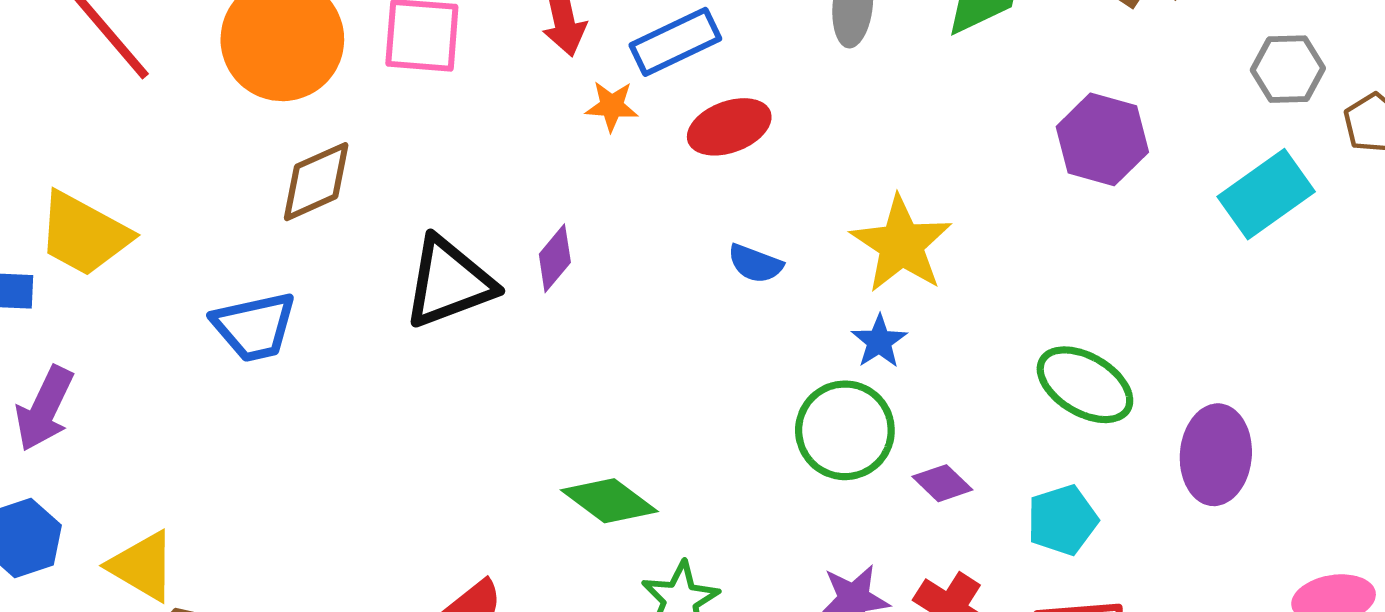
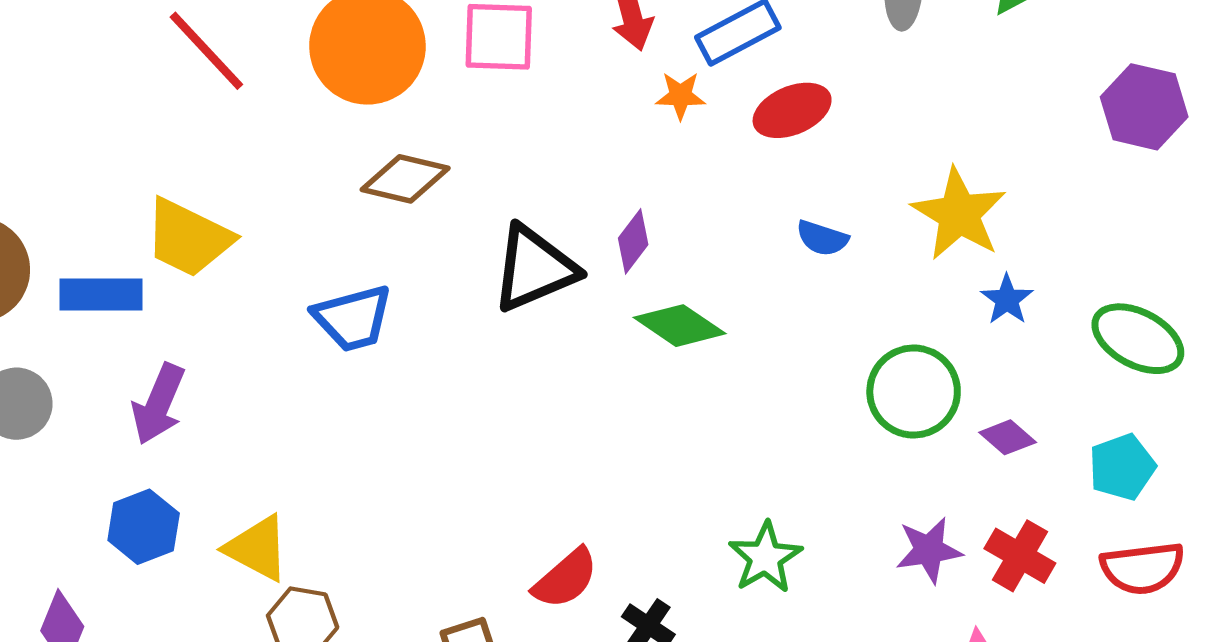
brown diamond: (316, 182) -> (405, 179), turned 40
blue star: (879, 341) -> (1007, 300), moved
green diamond: (609, 501) -> (680, 326), moved

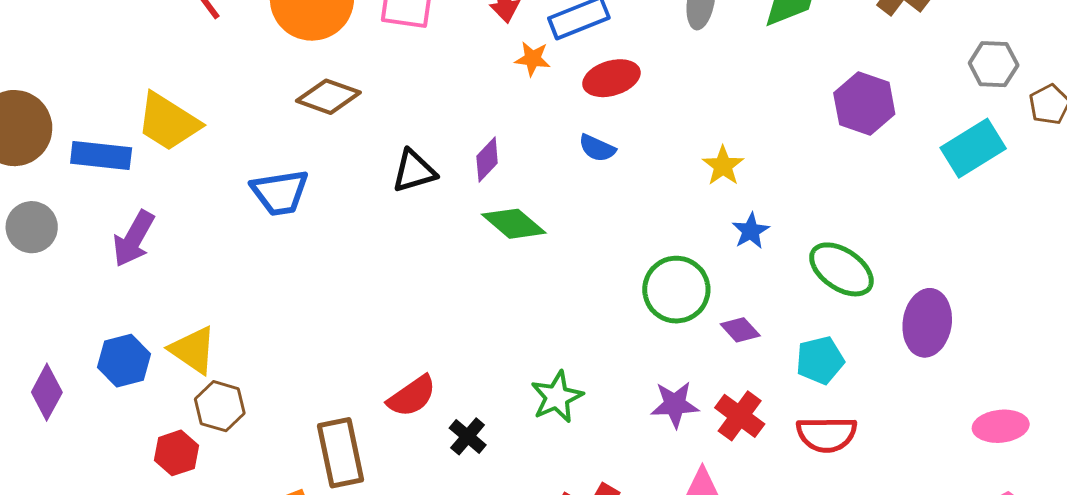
yellow star: (959, 214) -> (723, 166), size x0.6
blue semicircle: (822, 238) -> (597, 148), moved
black triangle: (534, 268) -> (414, 171), size x0.7
blue hexagon: (144, 527) -> (124, 361), moved

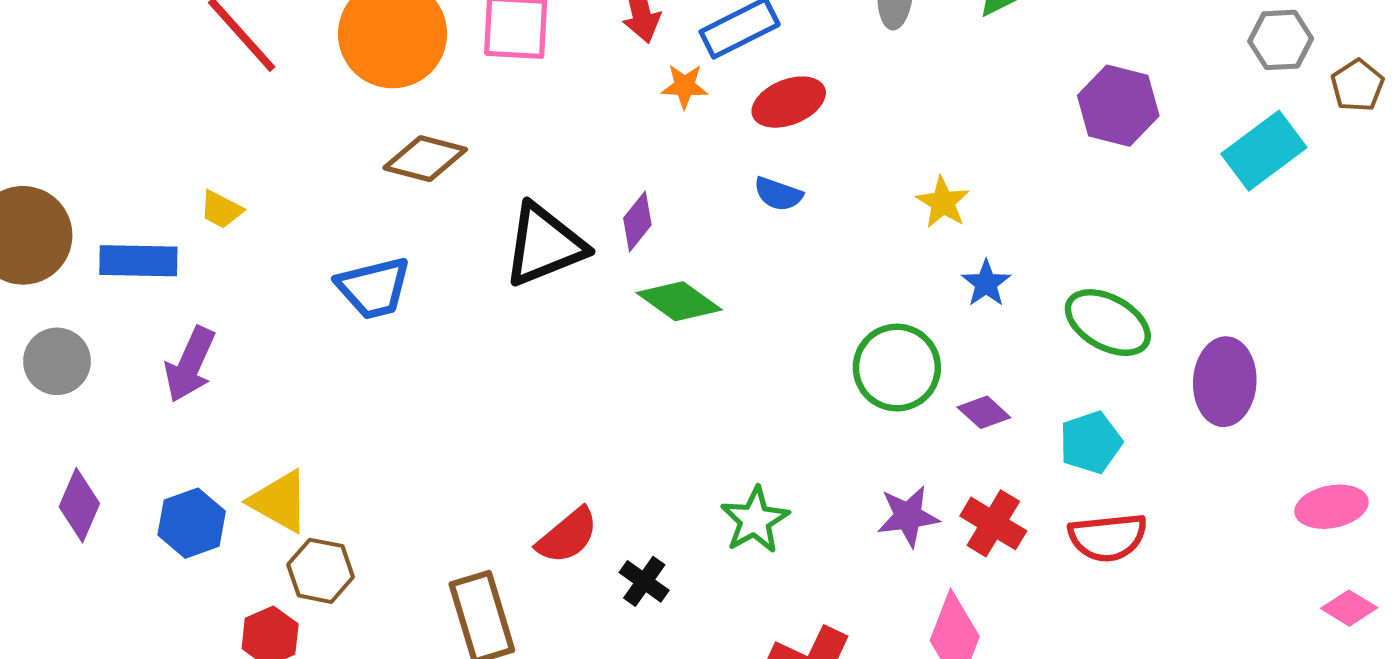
yellow trapezoid: (168, 122) -> (221, 210), size x0.5
black triangle: (414, 171) -> (544, 245), size x1.5
purple diamond: (47, 392) -> (79, 505), moved

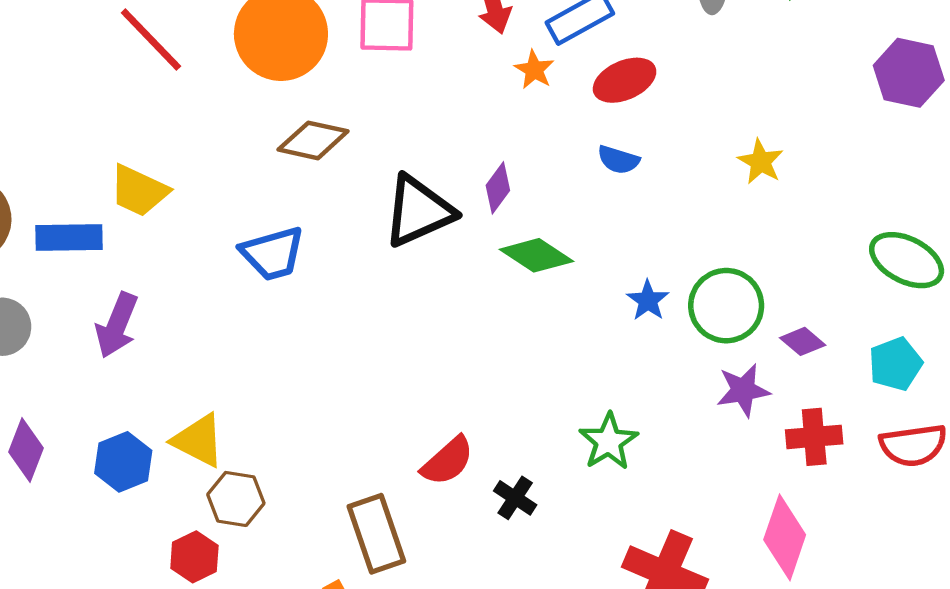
orange star: (685, 86) -> (534, 70), turned 30
yellow trapezoid: (221, 210) -> (139, 191), size x1.6
blue star: (986, 283) -> (648, 300), moved
purple star: (908, 516) -> (743, 390), moved
red cross: (993, 523) -> (814, 437), turned -34

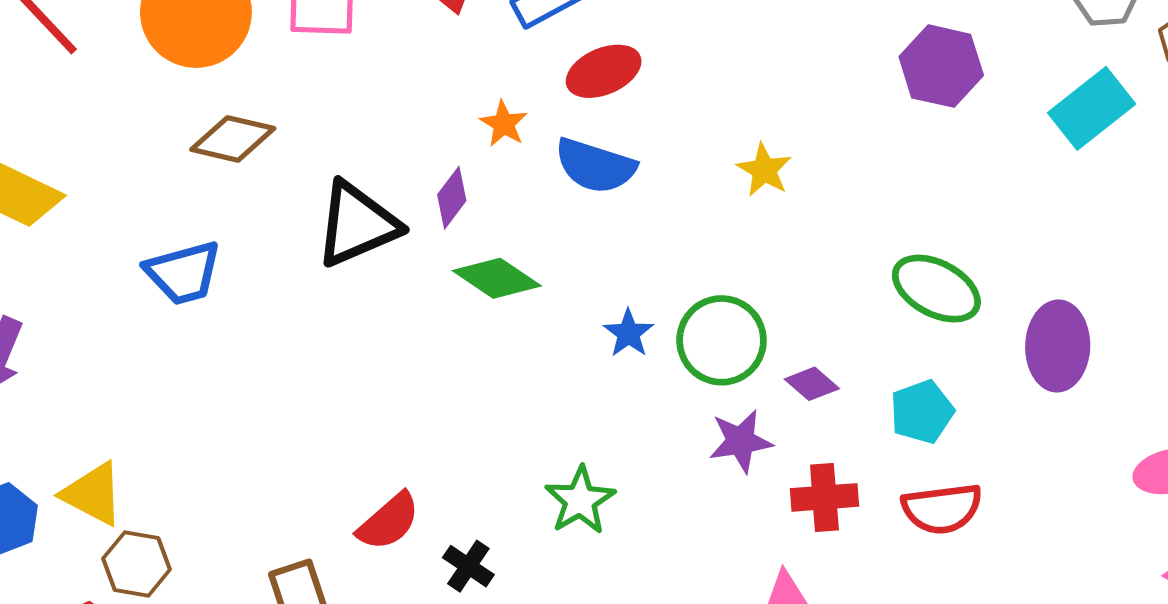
orange star: (534, 70) -> (504, 124), moved
blue semicircle: (618, 160) -> (595, 166), size x1.6

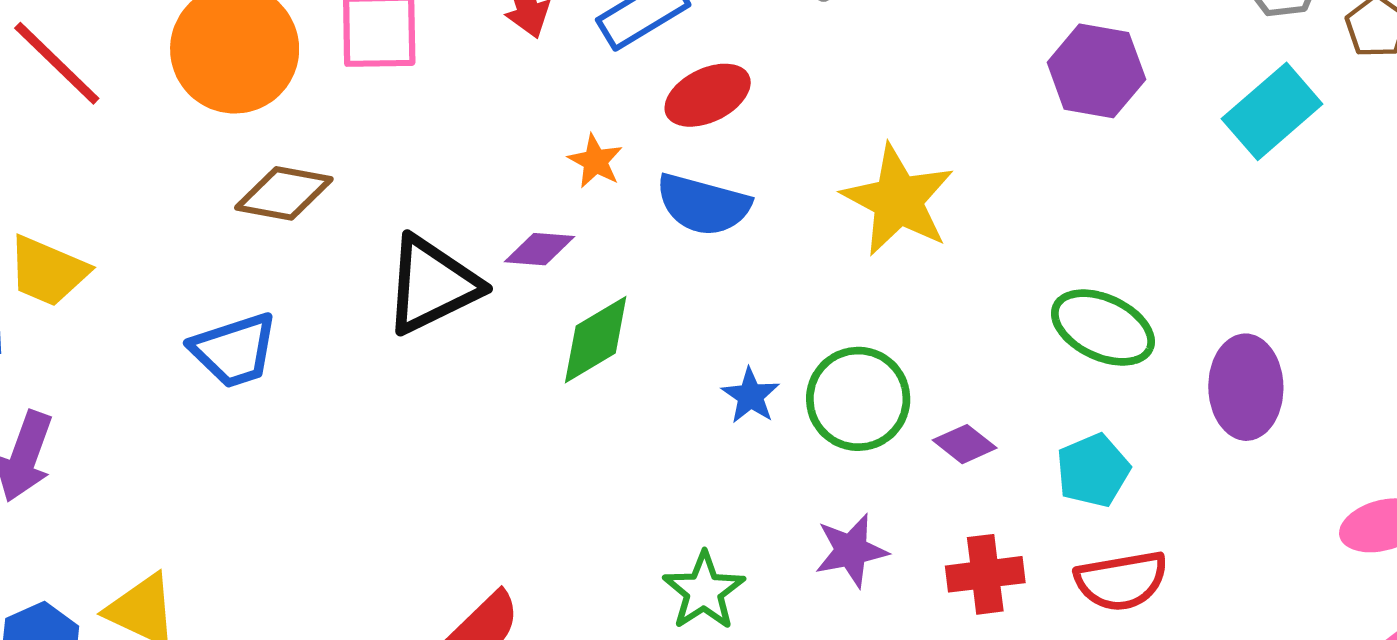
yellow star: (764, 170) -> (898, 200), size x1.8
purple diamond: (452, 198) -> (539, 249), turned 60
green diamond: (497, 278) -> (596, 340), turned -62
purple star: (741, 441) -> (851, 551), moved

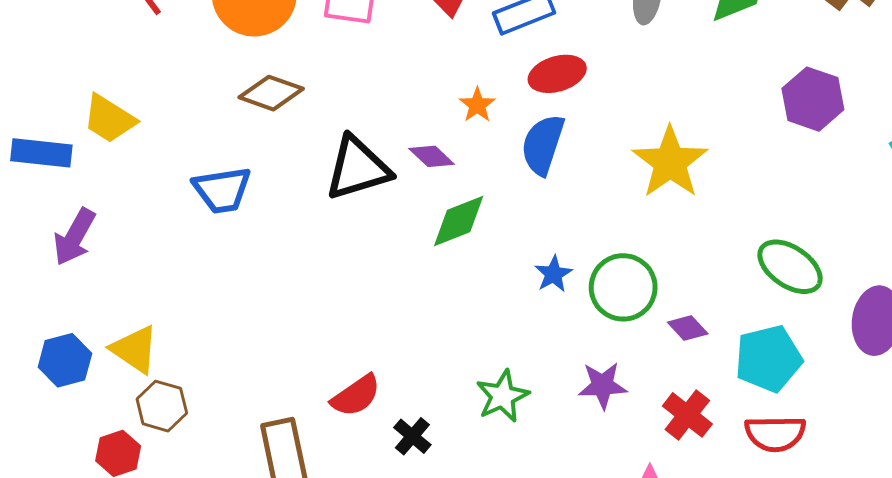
blue semicircle: (703, 205) -> (543, 145), turned 84
purple diamond: (539, 249) -> (432, 156), turned 30
cyan pentagon: (1093, 470) -> (768, 359), size x1.4
red cross: (985, 574) -> (687, 415), turned 36

